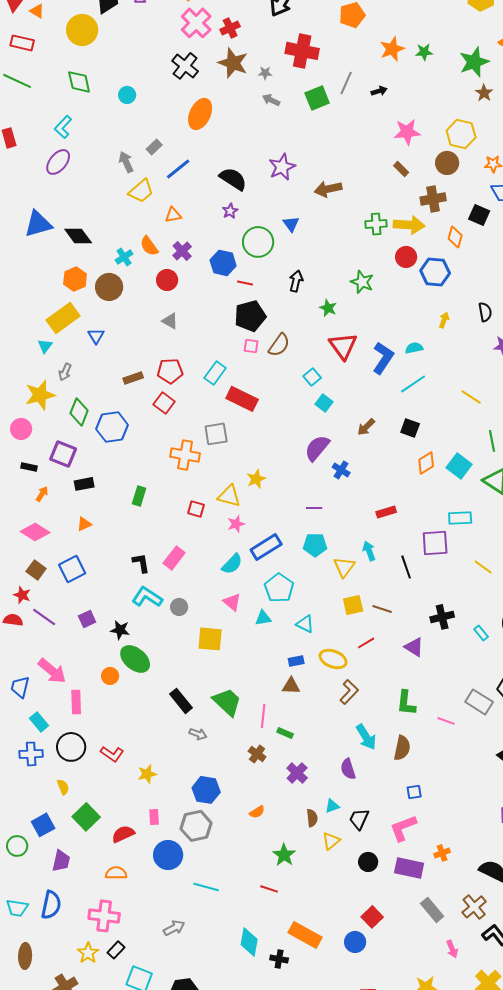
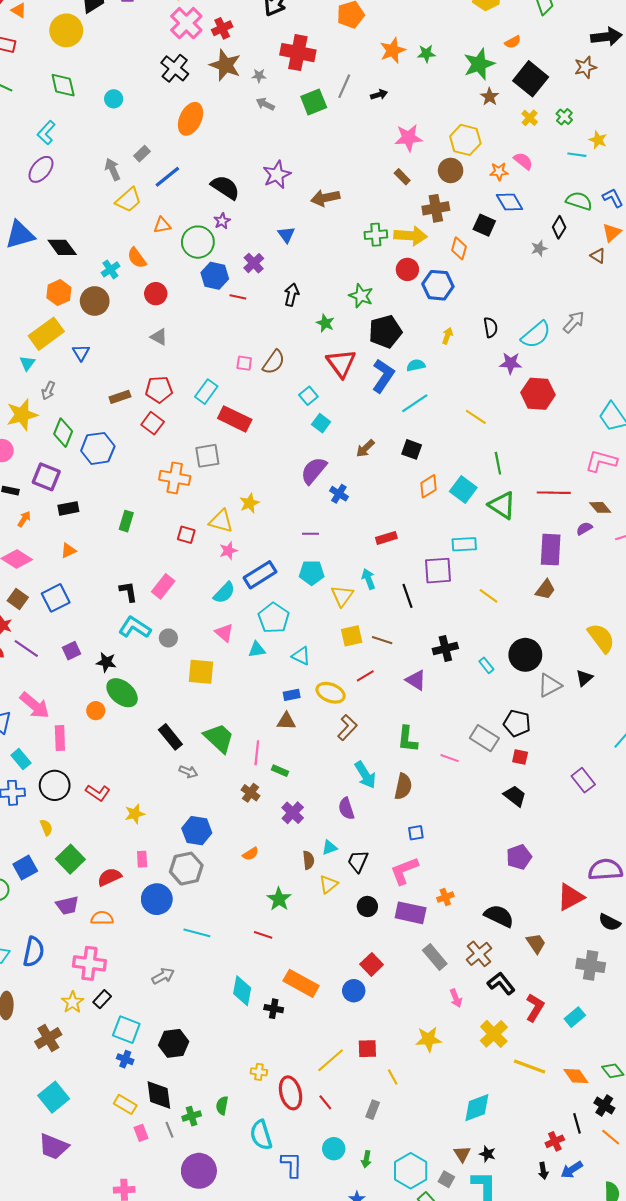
green circle: (258, 242) -> (198, 242), moved
purple cross: (182, 251) -> (254, 263), moved
black pentagon: (250, 316) -> (385, 332), moved
purple trapezoid: (61, 861) -> (67, 905), moved, turned 65

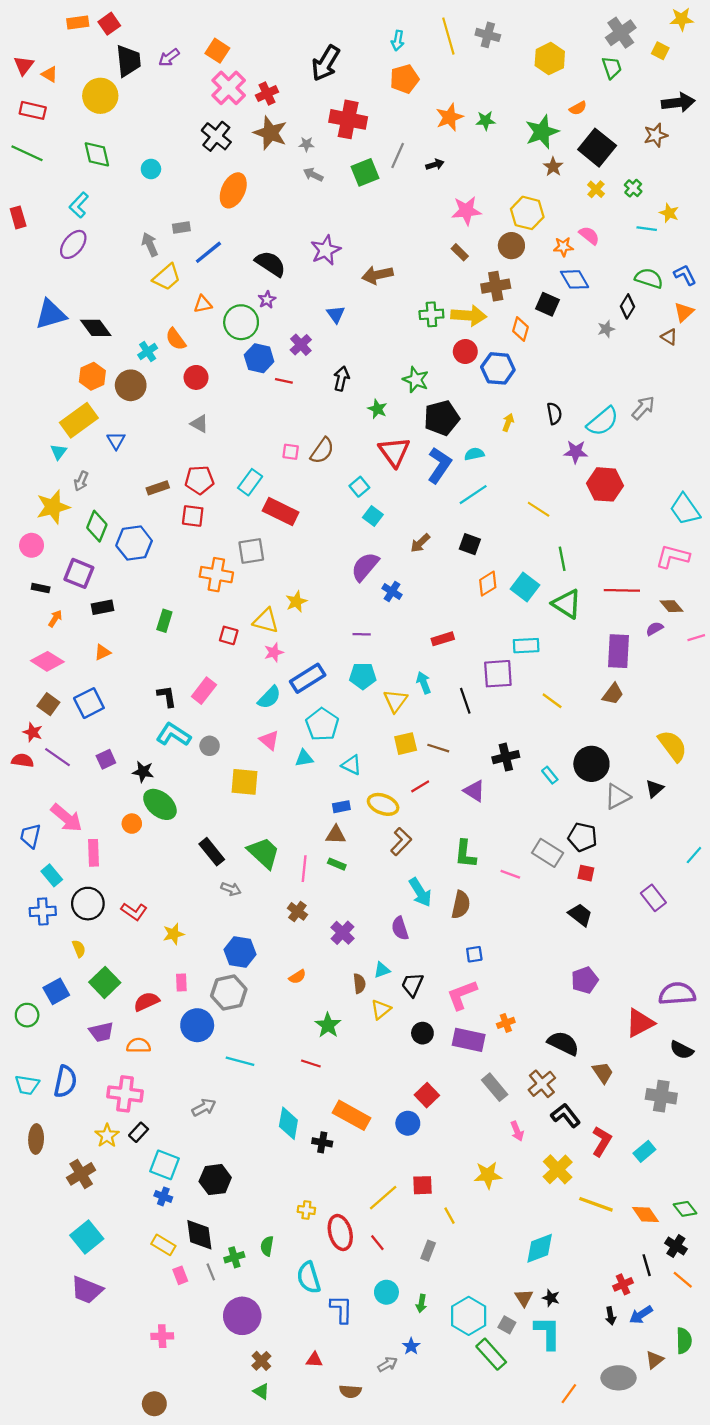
gray rectangle: (142, 154) -> (181, 228), turned 35
red square: (153, 423) -> (193, 516), turned -30
green rectangle: (280, 771) -> (337, 864), moved

